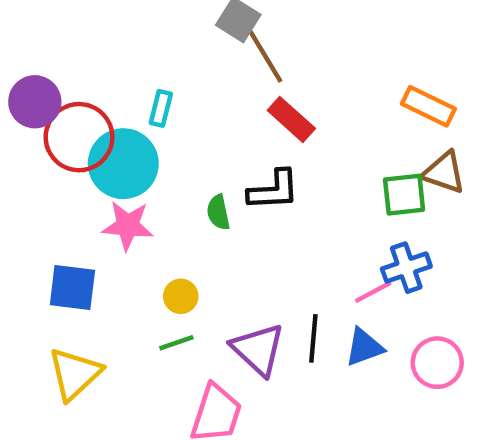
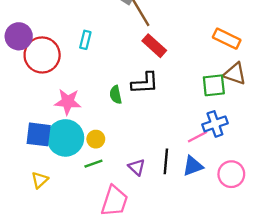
cyan circle: (123, 164) -> (65, 138), moved
purple triangle: (258, 349) -> (137, 167), size x0.6
yellow triangle: (75, 374) -> (40, 180), size x0.6

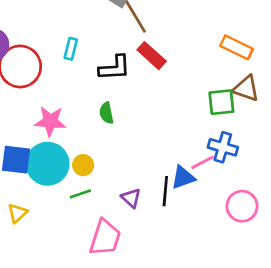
black L-shape: (145, 83) -> (115, 68), moved
blue cross: (215, 124) -> (223, 147), turned 35
blue triangle: (193, 166) -> (183, 177), moved

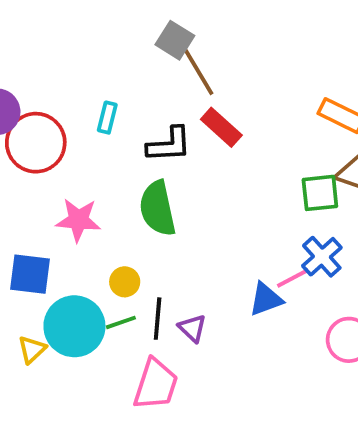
green semicircle: (106, 113) -> (158, 208), size x1.8
blue cross: (223, 147) -> (322, 257), turned 32
cyan circle: (48, 164) -> (74, 326), moved
black line: (165, 191) -> (158, 319), moved

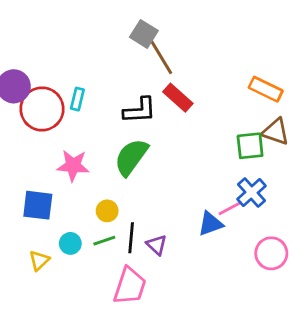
cyan rectangle: (107, 118) -> (77, 99), moved
green semicircle: (158, 208) -> (131, 157), turned 48
cyan circle: (74, 326) -> (70, 243), size x0.5

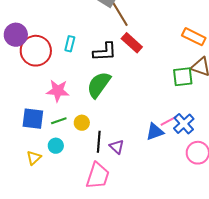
cyan rectangle: (77, 99) -> (70, 44), moved
blue cross: (251, 192) -> (184, 124), moved
green line: (104, 241) -> (59, 121), moved

